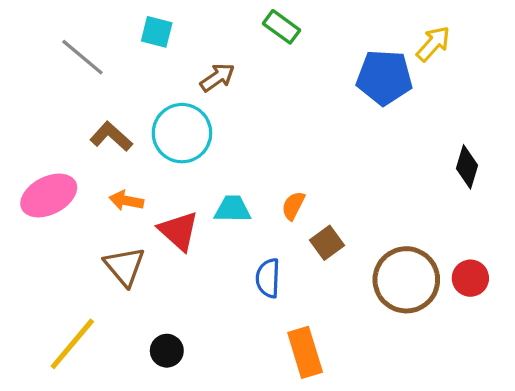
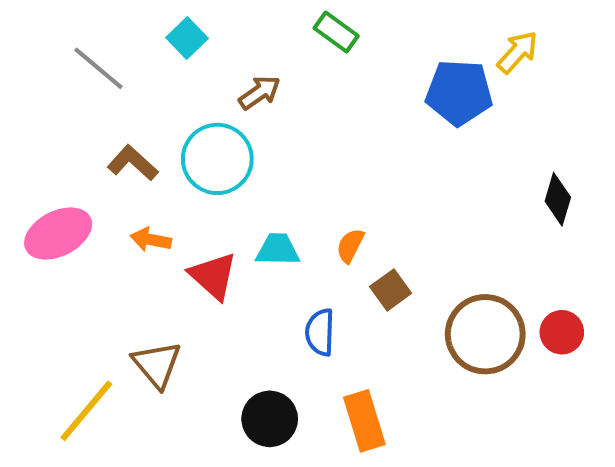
cyan square: (157, 32) -> (187, 38), turned 32
brown triangle: (125, 266) -> (157, 364), moved
black circle: (167, 351) -> (270, 419), moved, size x1.4

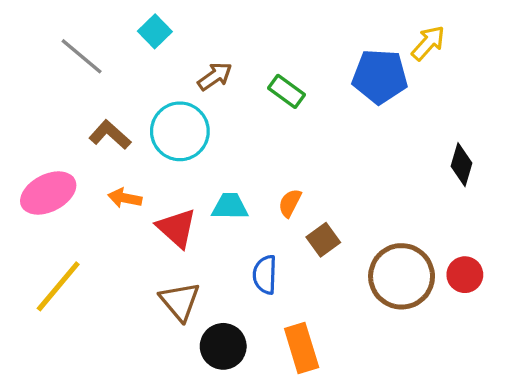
green rectangle: (336, 32) -> (287, 91), moved
brown triangle: (157, 364) -> (180, 301), moved
yellow line: (86, 411) -> (58, 286), moved

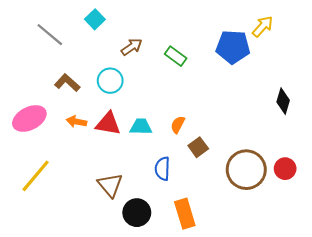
cyan circle: (180, 131) -> (110, 81), size x0.7
red triangle: (177, 228) -> (108, 124), moved, turned -32

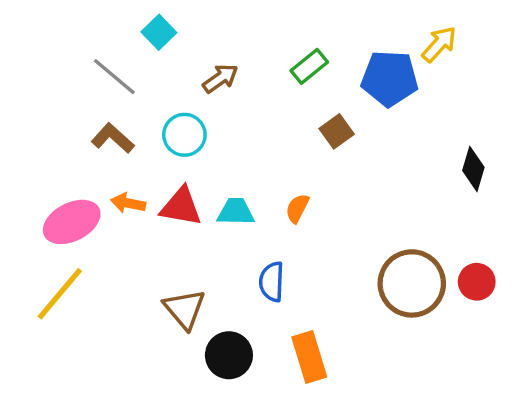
gray line: (50, 35) -> (114, 77), moved
green rectangle: (176, 56) -> (309, 66), moved, turned -75
pink ellipse: (29, 118) -> (72, 222), moved
brown square: (198, 147) -> (337, 131), moved

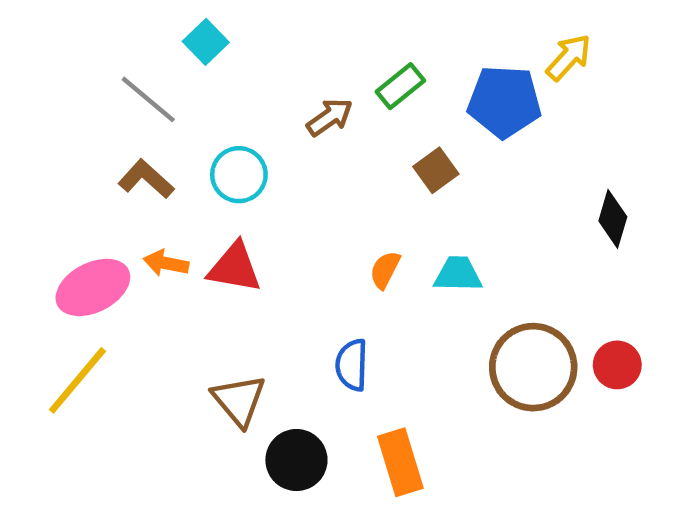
brown arrow: (220, 78) -> (330, 117), moved
cyan trapezoid: (236, 212) -> (458, 274), moved

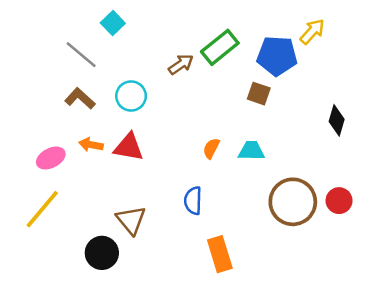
green rectangle: (400, 86) -> (220, 47), size x1.4
brown square: (436, 170) -> (259, 94), moved, turned -35
pink ellipse: (93, 287) -> (51, 158), size x0.7
black circle: (296, 460) -> (102, 253), moved

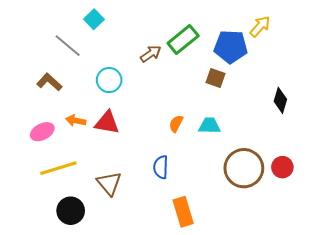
brown L-shape: (80, 98) -> (49, 82), moved
yellow line: (42, 209) -> (58, 168), moved, turned 33
black circle: (102, 253) -> (71, 211), moved

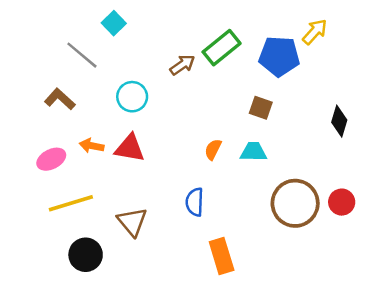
brown square: (216, 78) -> (261, 108), moved

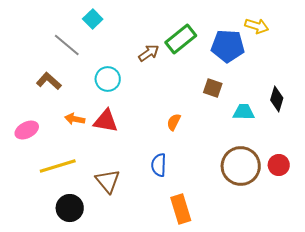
yellow arrow: (315, 32) -> (257, 26), turned 65
cyan trapezoid: (253, 152) -> (244, 112), moved
pink ellipse: (51, 159) -> (27, 130), moved

